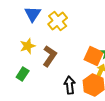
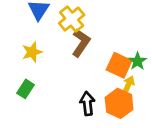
brown L-shape: (50, 56) -> (81, 43), moved

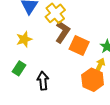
orange square: (119, 65) -> (79, 45), moved
black arrow: (87, 103) -> (43, 81), moved

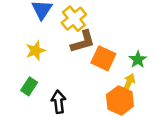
brown L-shape: (63, 32) -> (83, 42), turned 40

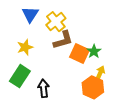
green star: (138, 60) -> (94, 51), moved
green rectangle: (29, 86) -> (20, 76), size x1.5

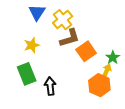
green star: (94, 51) -> (113, 57), moved
orange square: (80, 53) -> (86, 51), turned 30
green rectangle: (20, 76) -> (27, 74), turned -55

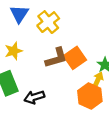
brown L-shape: (70, 38) -> (56, 58), moved
black arrow: (50, 86) -> (34, 97), turned -102

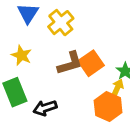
yellow star: (14, 51) -> (21, 55), turned -30

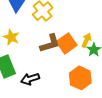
yellow arrow: (117, 88) -> (86, 40), moved

